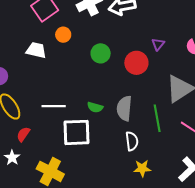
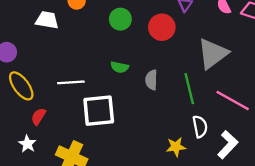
green semicircle: (95, 107) -> (120, 67), moved
gray semicircle: (124, 108) -> (151, 80), size x0.7
white semicircle: (132, 141) -> (200, 127), moved

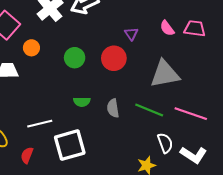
gray triangle: (213, 54) -> (165, 74), turned 36
green line: (189, 89) -> (149, 110), turned -44
red semicircle: (38, 116) -> (27, 155), moved
white L-shape: (228, 145) -> (193, 155), turned 90

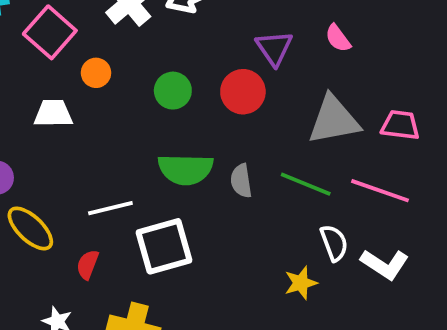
pink trapezoid: (195, 28) -> (400, 125), moved
purple triangle: (131, 34) -> (274, 48), size x1.5
green semicircle: (82, 102) -> (186, 169), size x1.8

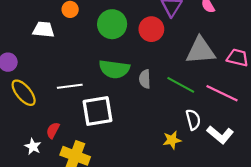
green circle: (173, 91) -> (112, 24), size x1.4
red semicircle: (88, 265) -> (53, 130), moved

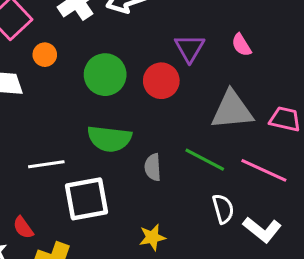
gray semicircle: (145, 79) -> (153, 167), moved
red semicircle: (53, 130) -> (23, 228), turned -63
yellow star: (172, 140) -> (152, 237), moved

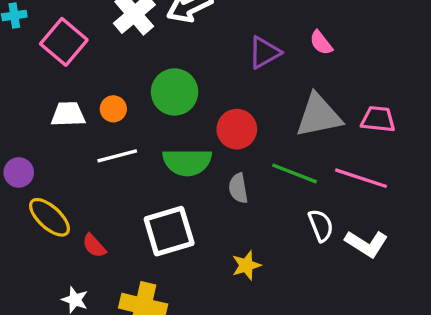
purple triangle: (190, 48) -> (264, 52), turned 36
orange circle: (45, 55) -> (113, 109), moved
red circle: (161, 81) -> (237, 129), moved
white line: (46, 164) -> (117, 156), moved
red semicircle: (23, 228) -> (94, 246), moved

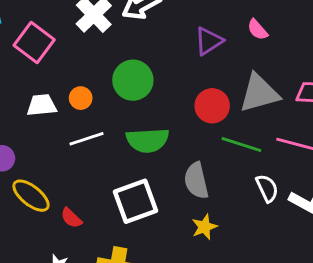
red circle: (237, 129) -> (212, 106), moved
gray semicircle: (238, 188) -> (196, 181), moved, size x1.4

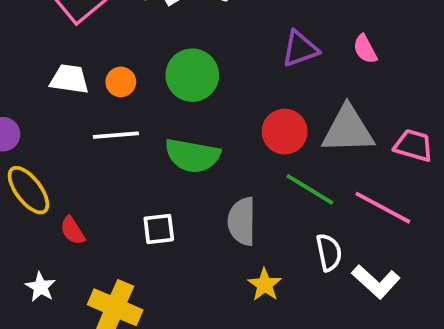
white square: (136, 201) -> (159, 229), size x0.6
yellow star: (204, 227) -> (265, 285), moved, turned -30

